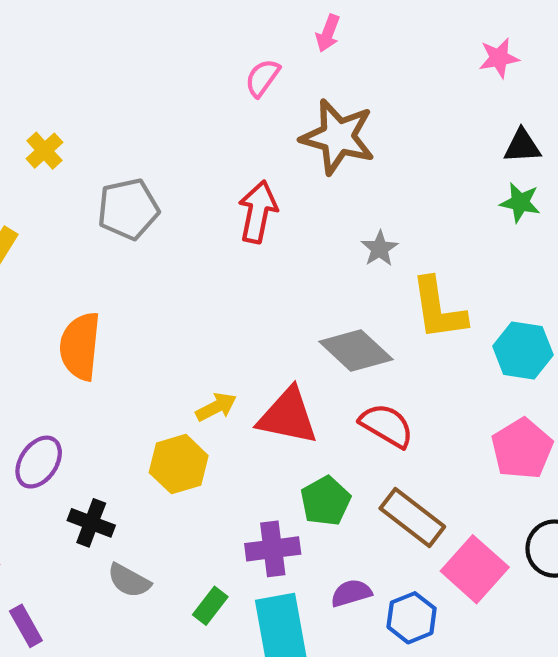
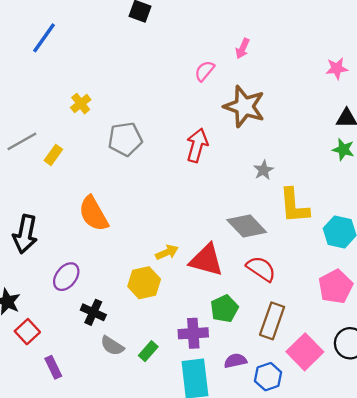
orange semicircle: (80, 346) -> (93, 214), turned -39
brown rectangle: (412, 517) -> (272, 321), turned 68
green rectangle: (210, 606) -> (148, 351), moved

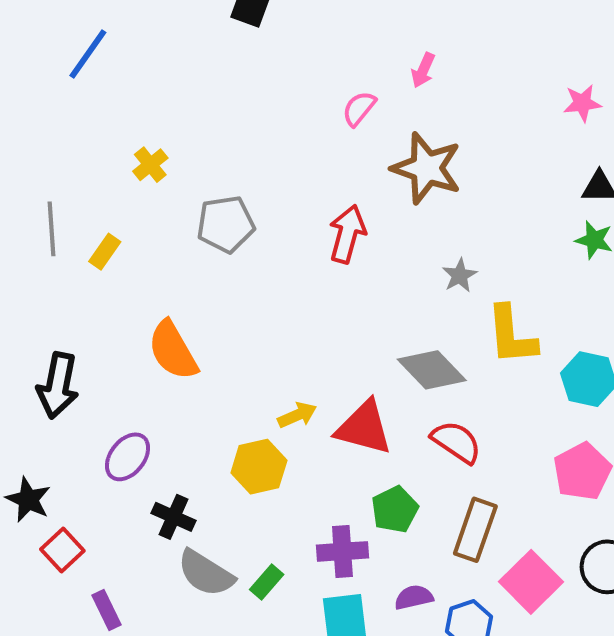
gray line: (22, 141) -> (51, 229), turned -64
gray semicircle: (112, 346) -> (206, 573), size x1.4

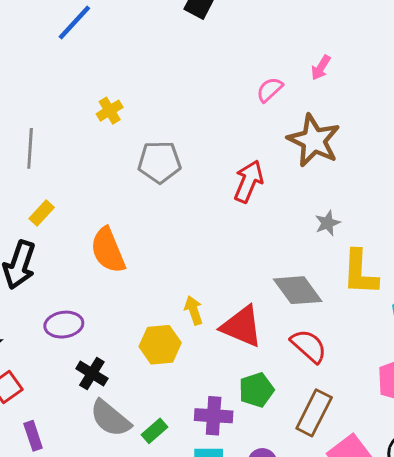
yellow rectangle: (105, 252) -> (42, 213), moved
yellow arrow: (297, 415) -> (194, 310), turned -92
purple ellipse: (127, 457) -> (64, 325), turned 36

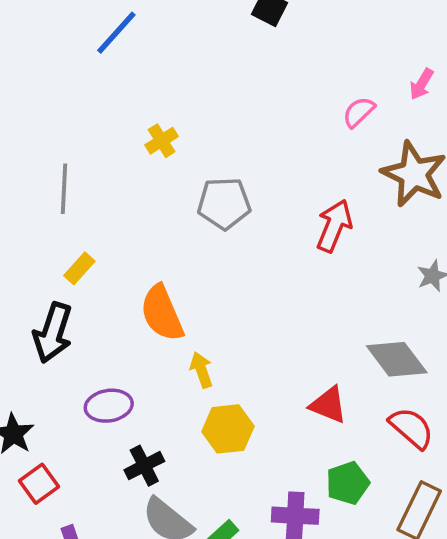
yellow arrow: (194, 310) -> (201, 370), moved
red triangle: (242, 326) -> (328, 405), size x0.7
black cross: (92, 373) -> (144, 466), turned 32

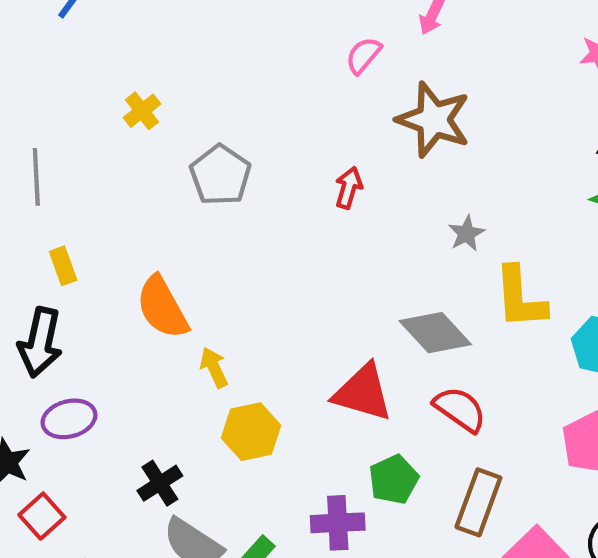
gray pentagon: (224, 203) -> (220, 175), turned -30
red arrow: (334, 226) -> (349, 188), size x0.7
yellow rectangle: (79, 268) -> (63, 266), turned -56
red triangle: (328, 405) -> (363, 393), size x1.4
purple ellipse: (109, 406) -> (69, 419), moved

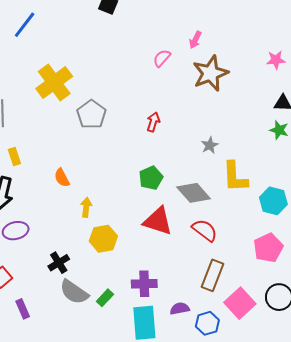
yellow cross: (142, 111) -> (54, 82), size x2.0
brown star: (434, 120) -> (210, 73), moved, turned 30
orange semicircle: (162, 307) -> (62, 178), size x0.6
yellow arrow: (214, 367) -> (86, 207), turned 30
green pentagon: (394, 479) -> (151, 178), moved

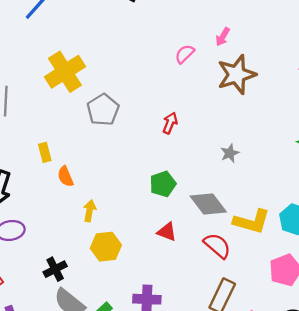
yellow rectangle: (14, 157) -> (45, 152), moved
yellow L-shape: (235, 177) -> (252, 222), moved, turned -76
red triangle: (158, 221) -> (167, 232), size x0.6

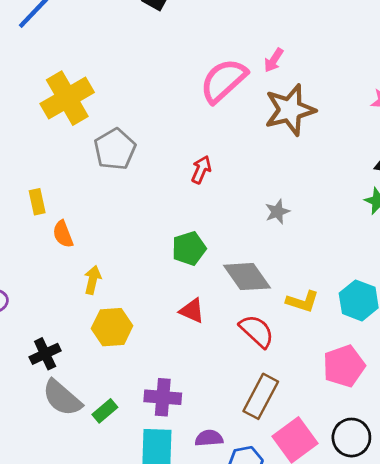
pink semicircle: (185, 54) -> (223, 81), size x1.8
yellow L-shape: (252, 222) -> (302, 301), size x0.7

